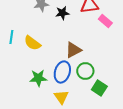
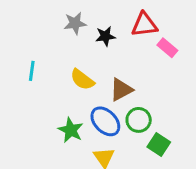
yellow semicircle: (32, 43) -> (82, 80), moved
blue ellipse: (62, 72) -> (105, 121), turned -60
green star: (38, 78) -> (71, 130), turned 30

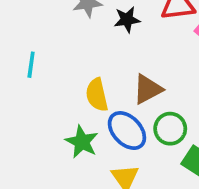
yellow semicircle: (82, 80) -> (97, 95), moved, turned 40

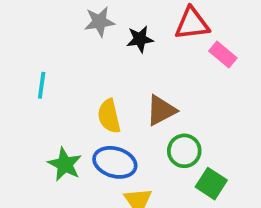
blue ellipse: (127, 131) -> (115, 162), moved, turned -30
green star: (82, 142) -> (65, 164), moved

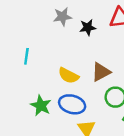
yellow semicircle: (109, 116) -> (68, 75), turned -50

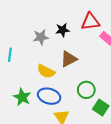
gray star: (62, 17) -> (41, 37), moved
brown triangle: (101, 72) -> (69, 59), moved

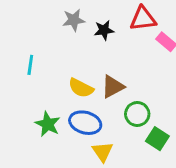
gray star: (41, 37) -> (74, 20), moved
brown triangle: (69, 59) -> (113, 87), moved

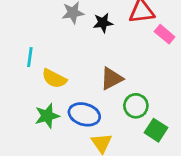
yellow semicircle: (81, 88) -> (54, 79), moved
green star: (48, 124) -> (47, 116), turned 30

